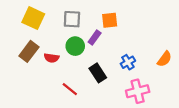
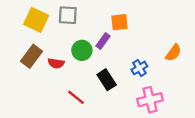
gray square: (72, 19) -> (68, 15), moved
orange semicircle: (164, 59) -> (173, 53), moved

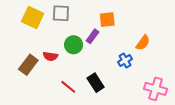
orange semicircle: (173, 53) -> (143, 43), moved
brown rectangle: (31, 56) -> (28, 65), moved
black rectangle: (107, 80) -> (96, 83), moved
pink cross: (150, 100) -> (155, 89), moved, turned 30

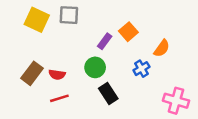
orange square: (107, 20) -> (128, 32), moved, turned -35
green circle: (74, 45) -> (95, 67), moved
red semicircle: (50, 56) -> (57, 75), moved
red line: (68, 87) -> (59, 98), moved, turned -56

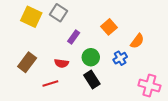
gray square: (69, 15) -> (58, 13), turned 30
purple rectangle: (105, 41) -> (74, 37), moved
green circle: (95, 67) -> (91, 57), moved
red semicircle: (57, 75) -> (61, 63), moved

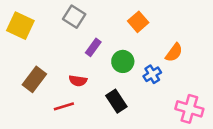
yellow square: (31, 17) -> (20, 26), moved
orange square: (109, 27) -> (138, 22), moved
green circle: (91, 57) -> (123, 61), moved

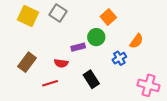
yellow square: (20, 26) -> (28, 16), moved
purple rectangle: (93, 47) -> (78, 47), moved, turned 40
green circle: (123, 61) -> (96, 37), moved

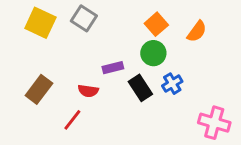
green circle: (96, 37) -> (153, 53), moved
orange semicircle: (136, 41) -> (197, 31), moved
black rectangle: (91, 79) -> (140, 88), moved
red line: (50, 83) -> (72, 120), turned -35

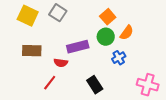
orange semicircle: (197, 31) -> (127, 33), moved
purple rectangle: (113, 68) -> (78, 47), size x1.5
black rectangle: (140, 88) -> (95, 85), moved
brown rectangle: (39, 89) -> (32, 51), moved, turned 54

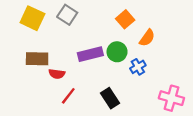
green circle: (106, 37) -> (117, 52), moved
red semicircle: (61, 63) -> (57, 74), moved
red line: (50, 83) -> (68, 96), moved

